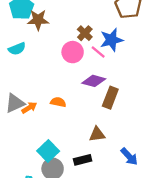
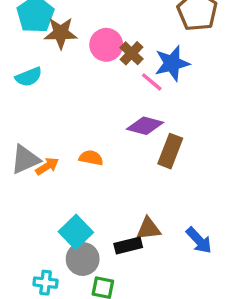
pink circle: (73, 52) -> (106, 45), moved
brown triangle: (97, 134) -> (148, 229), moved

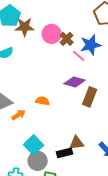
orange arrow: (47, 166) -> (19, 115), moved

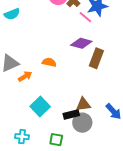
gray circle: (38, 161) -> (82, 123), moved

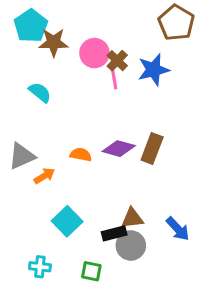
cyan semicircle: (12, 14) -> (40, 92), moved, turned -119
pink line: (85, 17) -> (114, 79), moved, turned 40
purple diamond: (81, 43) -> (119, 149), moved

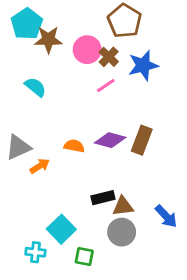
brown pentagon: (176, 23) -> (125, 21), moved
pink line: (114, 79) -> (106, 86), moved, turned 66
cyan square: (67, 221) -> (61, 229), moved
black rectangle: (114, 233) -> (103, 198), moved

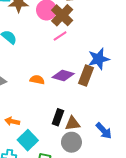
brown cross: (109, 57) -> (62, 15), size x1.5
blue star: (143, 65) -> (99, 59), moved
orange arrow: (40, 166) -> (12, 121), moved, turned -136
black rectangle: (103, 198) -> (58, 117), turned -56

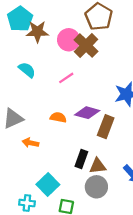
pink line: (60, 36) -> (66, 78), moved
brown rectangle: (86, 76) -> (106, 127), moved
orange arrow: (12, 121) -> (30, 143), moved

